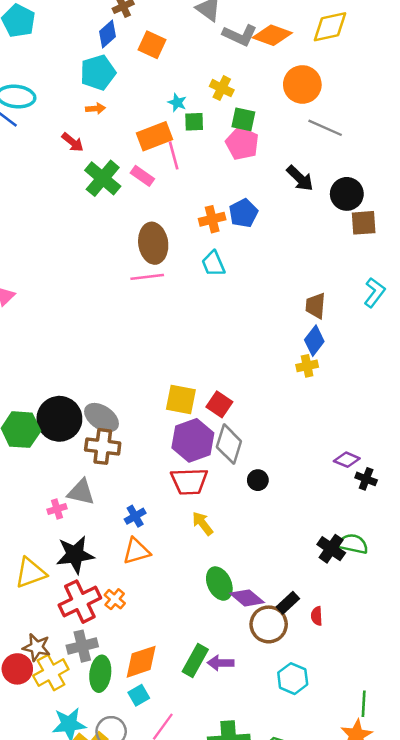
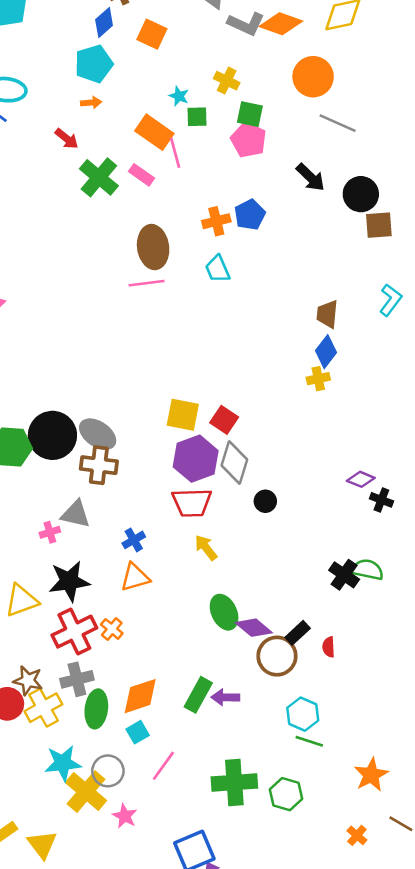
orange rectangle: (154, 136) -> (154, 132), turned 56
green line: (364, 704) -> (309, 741), moved, turned -75

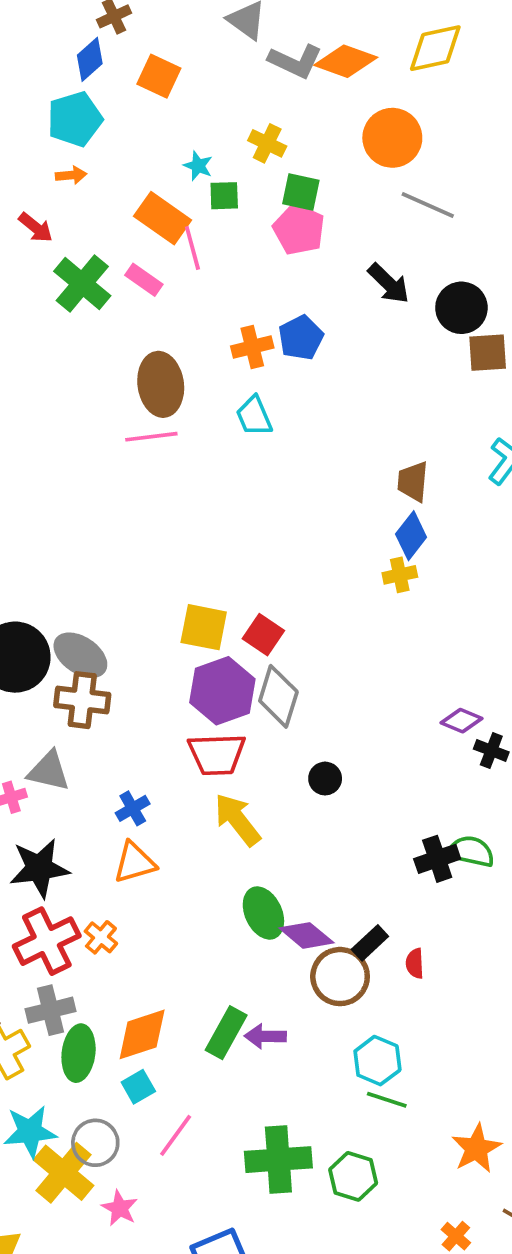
black circle: (265, 501) -> (325, 779), moved
yellow arrow: (206, 548) -> (237, 820), size x1.4
black cross: (344, 575) -> (437, 859), turned 36

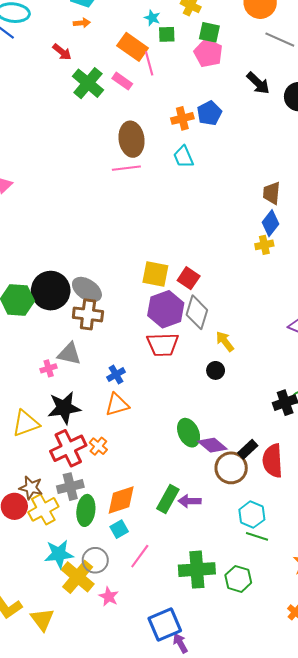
black circle: (325, 779) -> (216, 370), moved
yellow arrow: (237, 820) -> (225, 341), moved, size x0.7
red semicircle: (415, 963) -> (273, 461), size x2.0

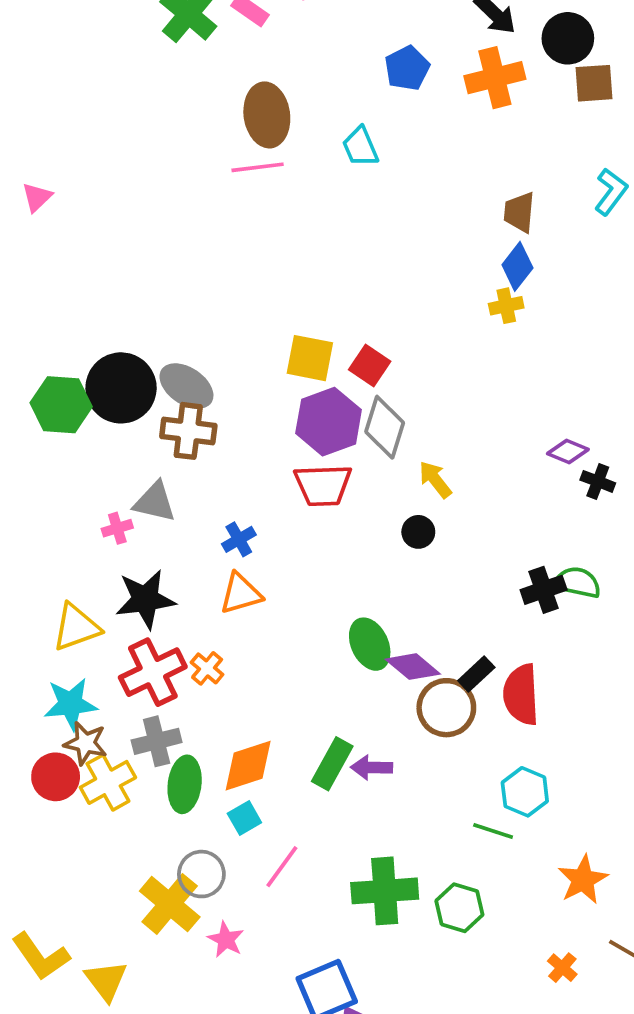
orange cross: (182, 118) -> (495, 78), moved, size x1.4
cyan hexagon: (252, 515) -> (525, 792), moved
cyan star: (59, 554) -> (71, 704), moved

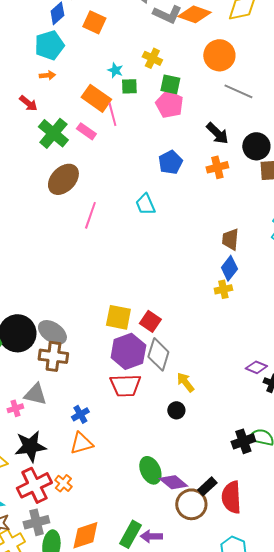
orange cross: (495, 78) -> (217, 167), size x0.7
brown ellipse: (267, 115) -> (63, 179), moved, turned 52
pink line: (258, 167) -> (90, 215), turned -64

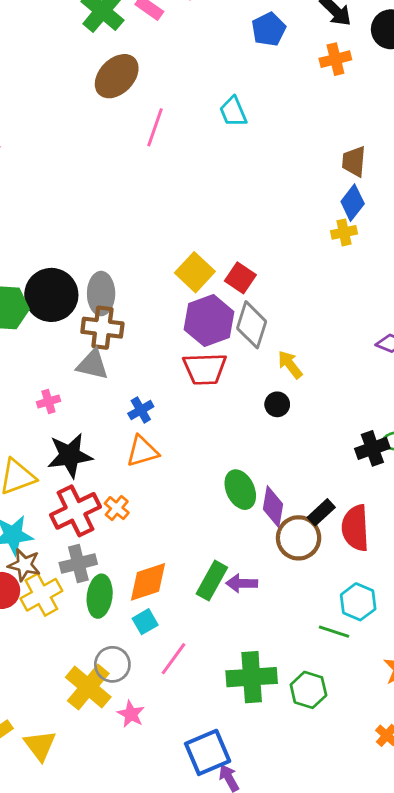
blue pentagon: (170, 162) -> (269, 29), moved
yellow square: (118, 317) -> (195, 272), turned 32
gray ellipse: (52, 332) -> (101, 294), turned 56
gray triangle: (35, 394) -> (93, 365), moved
purple diamond: (173, 482) -> (273, 507), turned 60

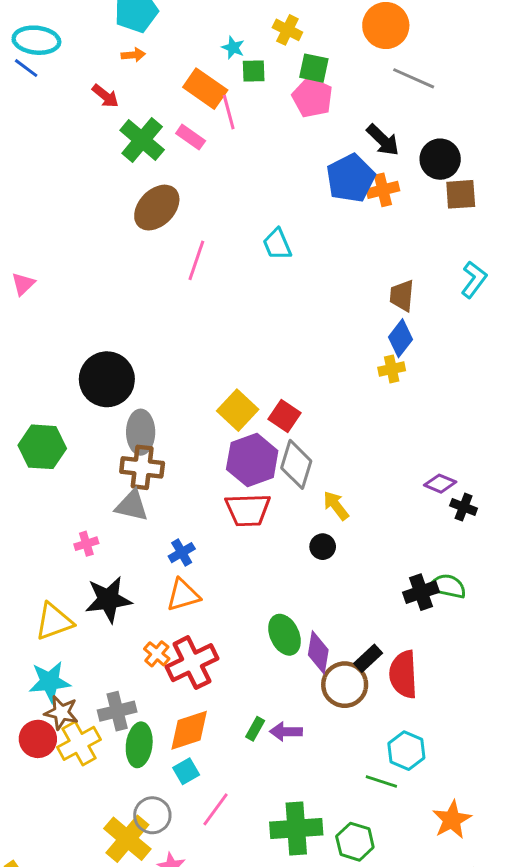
blue pentagon: (269, 29) -> (351, 178), moved, size x1.4
black circle: (51, 295) -> (107, 379), moved
red cross: (75, 511) -> (192, 663), moved
green rectangle: (212, 581) -> (255, 729), size x0.6

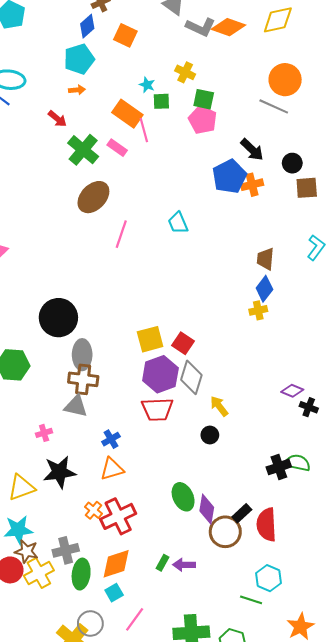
orange circle: (386, 25) -> (285, 80), moved
black circle: (440, 159) -> (292, 163), size x0.7
yellow square: (238, 410) -> (150, 339), turned 32

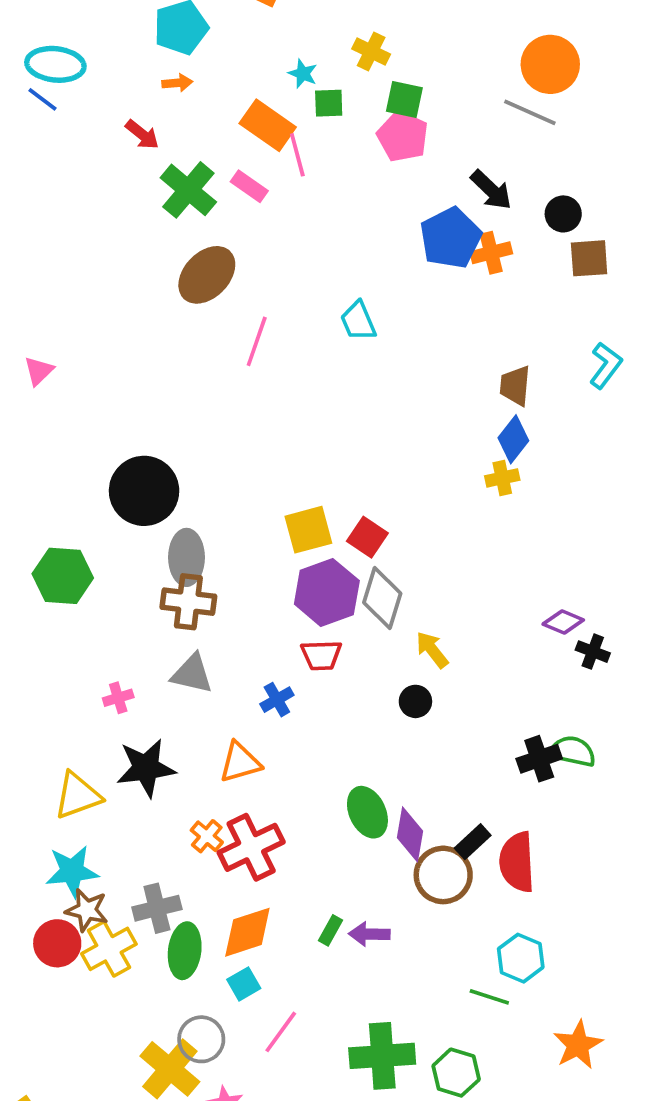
gray triangle: (76, 406) -> (192, 674), moved
red trapezoid: (157, 409) -> (321, 655), size x0.7
blue cross: (111, 439) -> (277, 700), moved

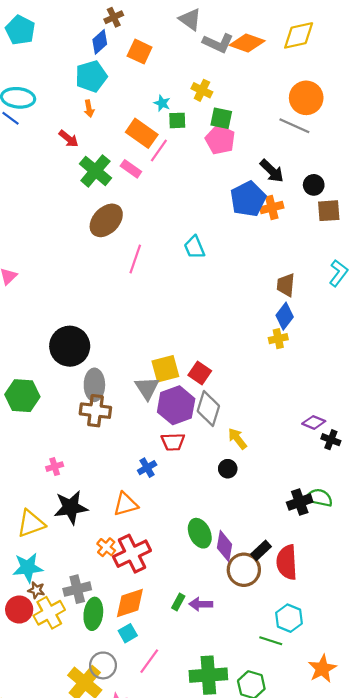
orange arrow: (177, 83) -> (89, 109), turned 84
pink line: (297, 155) -> (159, 151), turned 50
gray triangle: (192, 674) -> (147, 388), moved, turned 44
brown star: (87, 910) -> (36, 590), size x0.7

